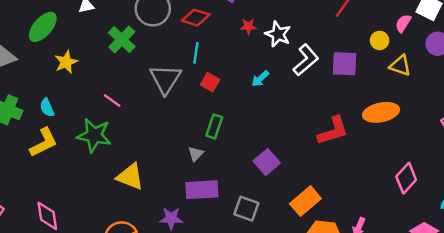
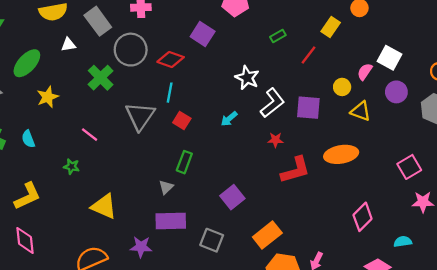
red star: (248, 26) -> (275, 140), moved
green star: (94, 135) -> (72, 167), size x0.5
yellow L-shape: (44, 143) -> (27, 196), moved

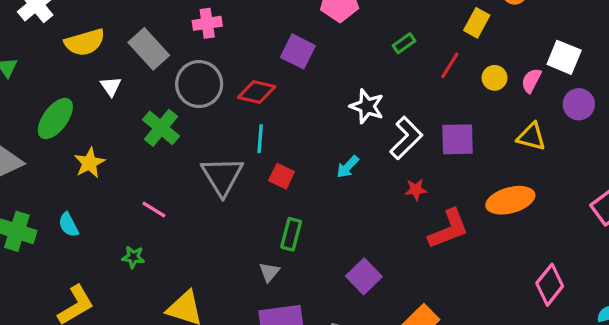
white triangle: (68, 45) -> (111, 86), turned -49
yellow circle: (342, 87) -> (495, 78), moved

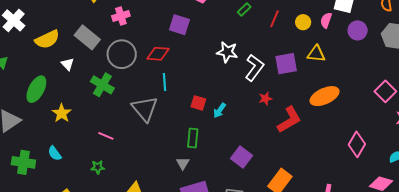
yellow triangle: (531, 137) -> (316, 54), moved
cyan arrow: (348, 167) -> (219, 110), moved
red square: (282, 176) -> (198, 103), moved

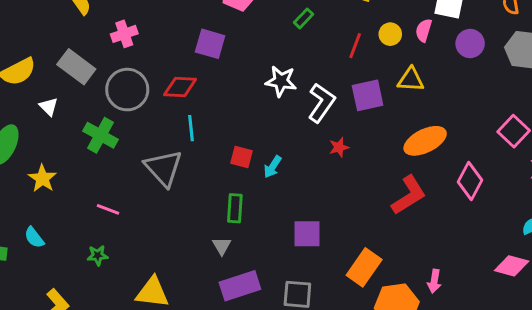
red line: (274, 19) -> (355, 46), moved
red L-shape: (289, 120) -> (409, 195), moved
pink diamond: (357, 144) -> (470, 181), moved
purple square: (242, 157) -> (307, 234), turned -35

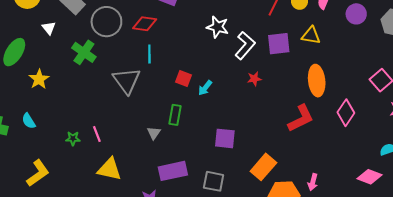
orange ellipse: (425, 141) -> (317, 81), turned -76
pink line: (108, 209) -> (97, 134), moved, turned 42
gray triangle: (222, 246) -> (154, 133), moved

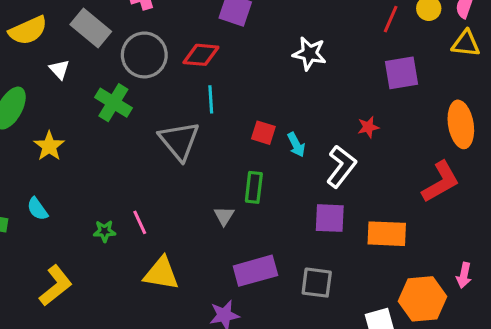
yellow triangle: (311, 35) -> (466, 44), moved
white L-shape: (245, 46) -> (341, 166), moved
cyan arrow: (205, 88) -> (296, 145), turned -63
orange rectangle: (263, 167) -> (387, 234), moved, turned 55

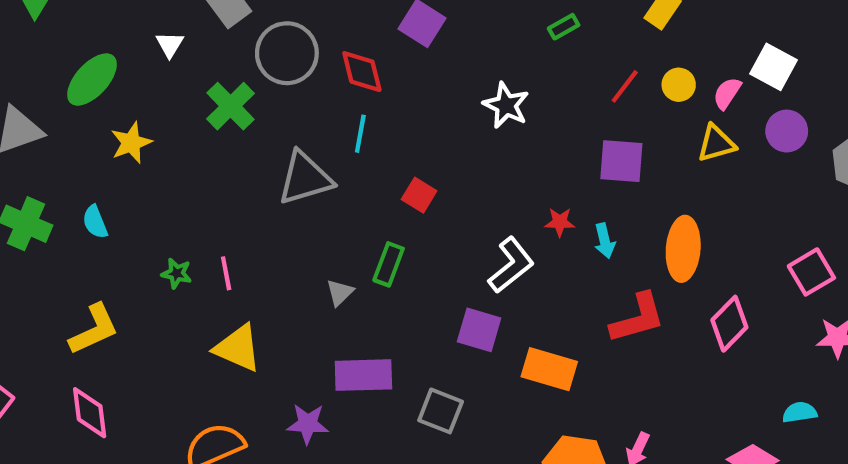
yellow triangle: (466, 44) -> (716, 143), turned -36
red diamond: (201, 55) -> (362, 72), turned 57
gray triangle: (179, 141) -> (305, 178), turned 39
cyan arrow: (296, 145) -> (605, 241), moved

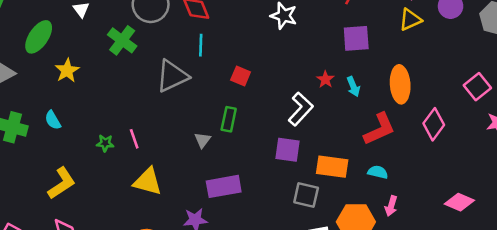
red star: (560, 222) -> (325, 79), turned -30
gray square: (441, 411) -> (306, 195), moved
cyan semicircle: (800, 412) -> (378, 172), moved, turned 30

